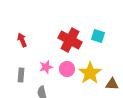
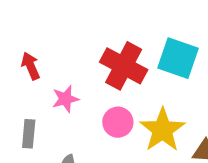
cyan square: (98, 36) -> (178, 58), size x1.5
pink star: (46, 67) -> (65, 99), moved

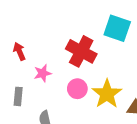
cyan square: (178, 58) -> (117, 28), moved

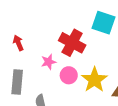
pink star: (43, 73) -> (49, 62), moved
gray rectangle: (18, 96) -> (17, 82), size x1.5

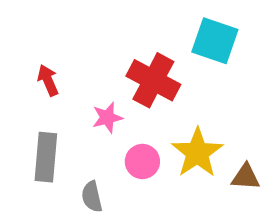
pink circle: (69, 75) -> (142, 161), moved

